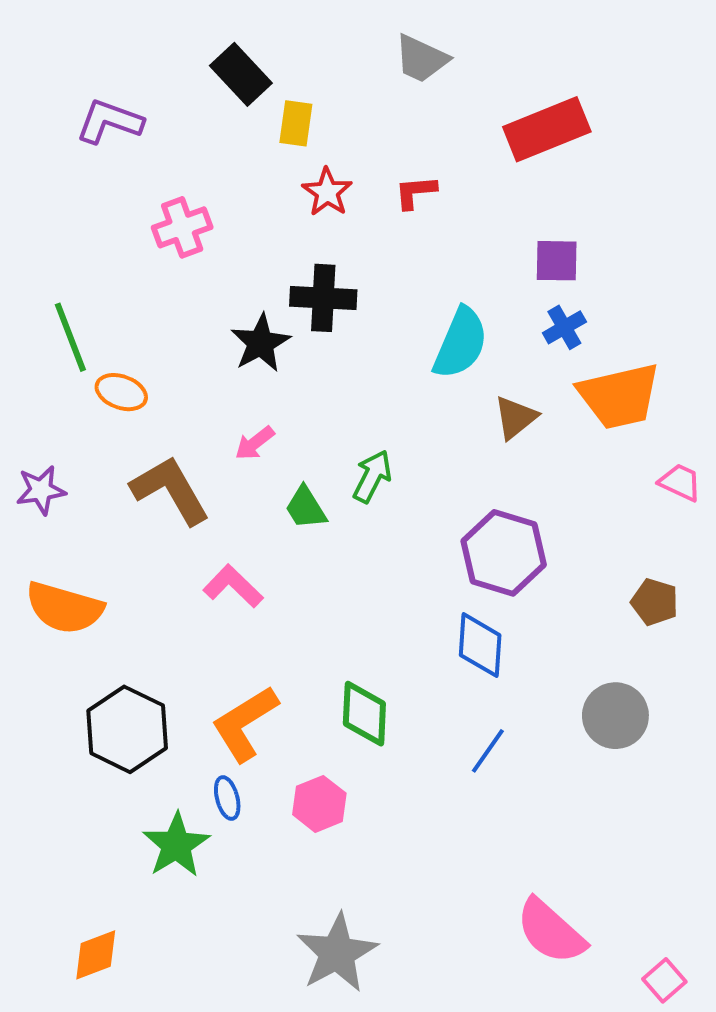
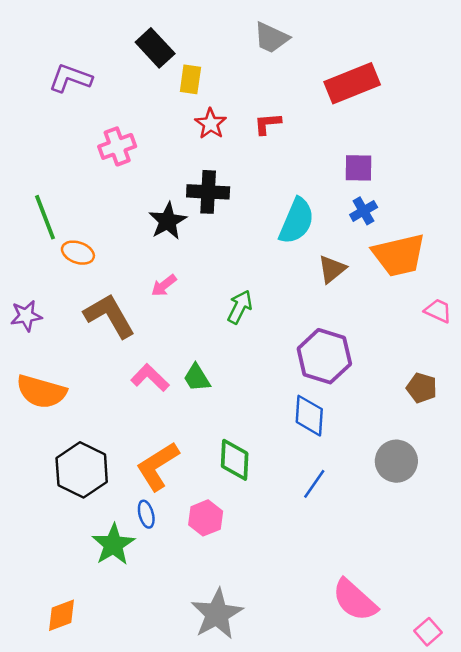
green trapezoid: (306, 508) -> (197, 378), moved

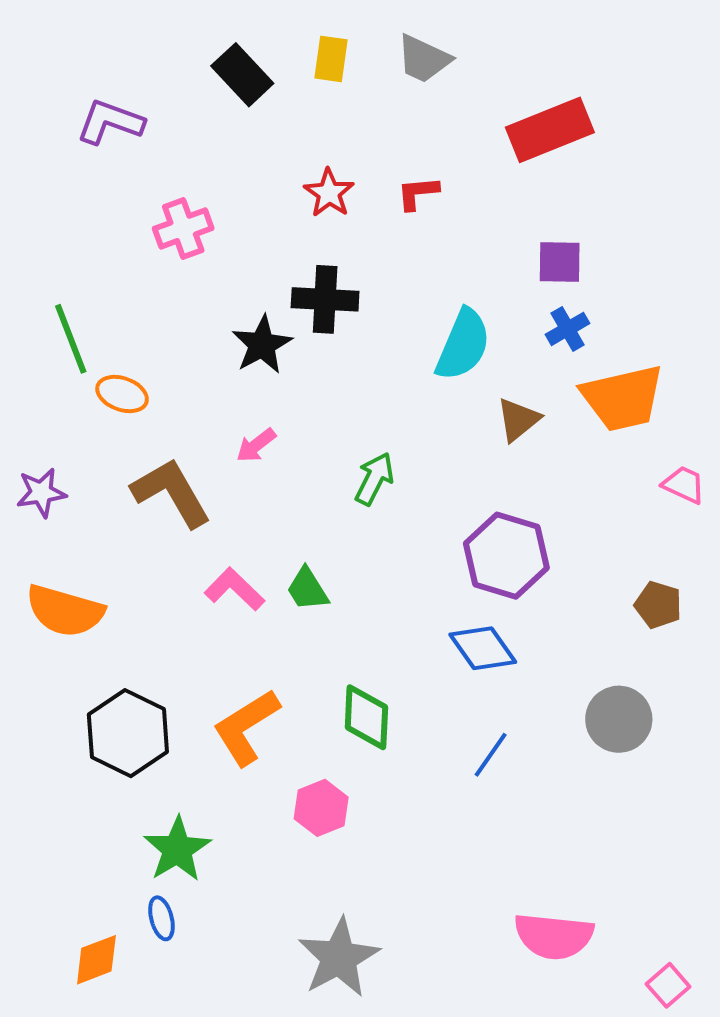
yellow rectangle: (190, 79) -> (331, 59), moved
blue diamond: (309, 416) -> (483, 648), turned -39
blue ellipse: (146, 514) -> (161, 918), moved
pink semicircle: (355, 600) -> (554, 936), turned -36

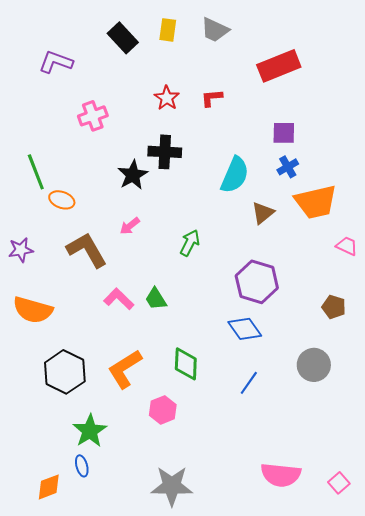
gray star: (339, 958) -> (172, 486), turned 30
pink square: (668, 985) -> (339, 483), moved

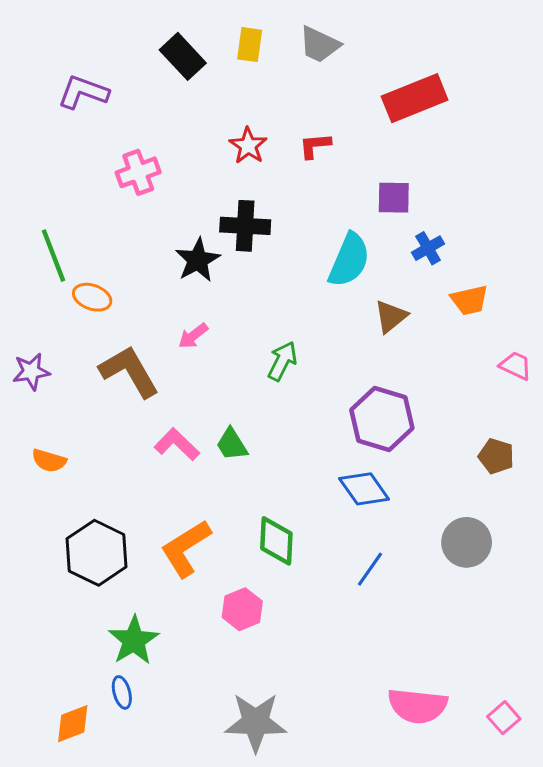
purple square: (284, 133) -> (394, 198), moved
orange trapezoid: (316, 202) -> (470, 300), size x0.6
orange semicircle: (33, 310) -> (49, 461), size x0.6

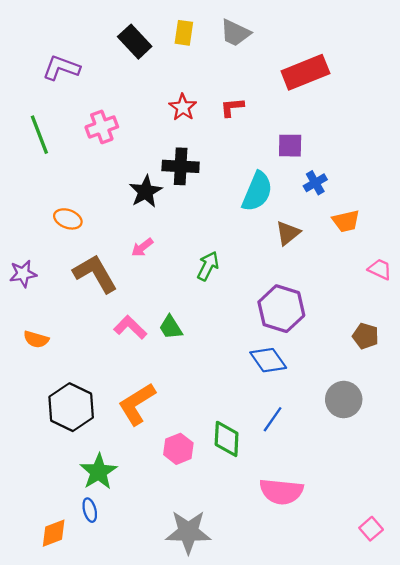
green line: (53, 256) -> (39, 135), moved
green diamond: (276, 541) -> (227, 439), moved
pink semicircle: (418, 706) -> (281, 491), moved

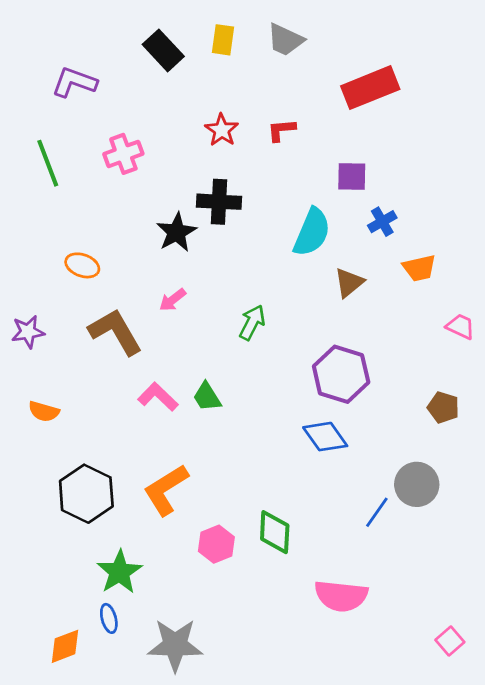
blue line: (273, 419) -> (377, 512), moved
gray star: (188, 532) -> (175, 645), moved

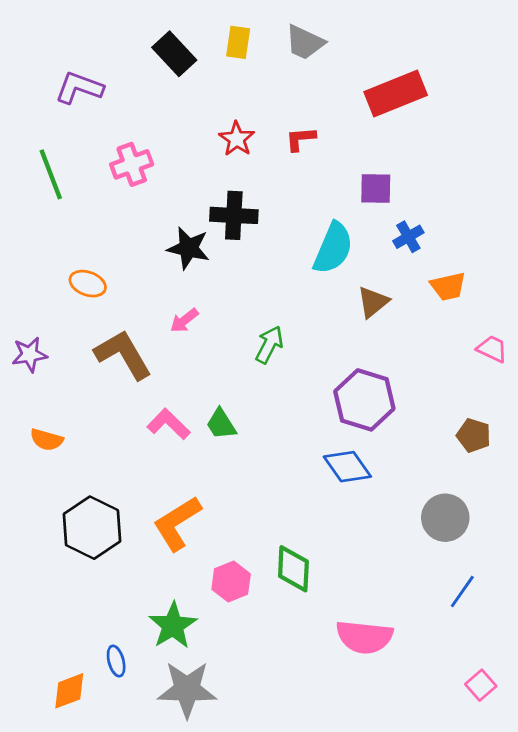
black star: (177, 232) -> (188, 248), turned -30
blue line: (377, 512) -> (462, 591), moved
green star: (119, 572) -> (173, 626), moved

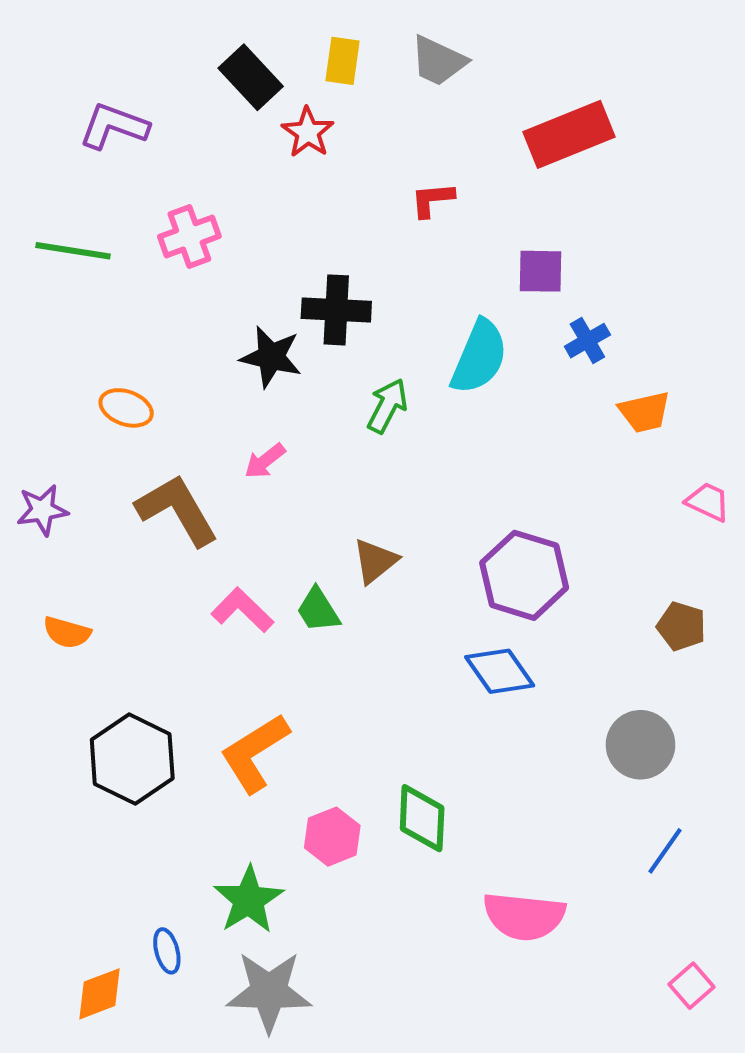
red star: (237, 139) -> (308, 132), moved
green line: (51, 174) -> (73, 251), turned -60
brown triangle: (373, 302) -> (375, 561), moved
green arrow: (269, 345) -> (387, 406), moved

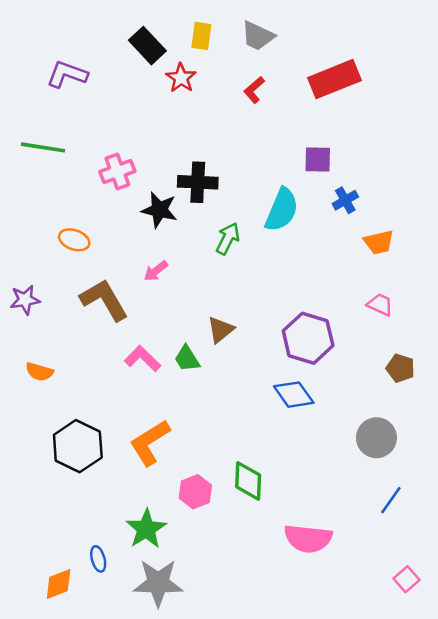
red L-shape: (432, 200) -> (254, 90), moved, turned -36
pink cross: (189, 236) -> (117, 171), moved
pink trapezoid: (708, 502) -> (380, 305), moved

